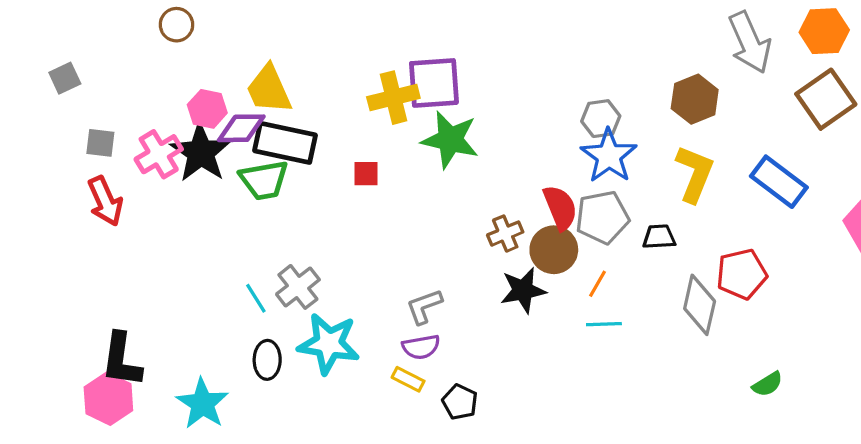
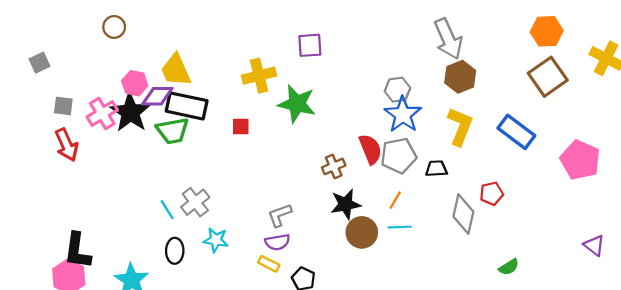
gray arrow: (750, 42) -> (448, 39), moved
purple square: (434, 83) -> (310, 45), moved, size x0.7
brown circle: (554, 250) -> (362, 232), moved
red pentagon: (742, 274) -> (492, 193), size x0.7
cyan star: (329, 344) -> (216, 240), size x0.6

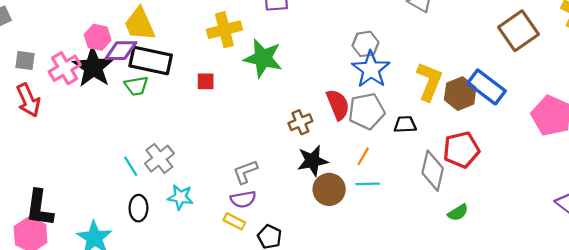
brown hexagon: (460, 77) -> (460, 94), moved
green trapezoid: (173, 131) -> (136, 86), size x0.7
red pentagon: (492, 193) -> (461, 150), size x1.5
green semicircle: (509, 267) -> (458, 213), moved

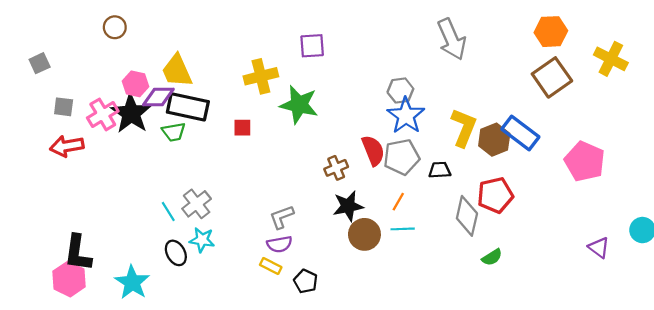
red arrow: (28, 100) -> (67, 146), turned 104
cyan star: (180, 197) -> (202, 240), moved
black ellipse: (138, 208) -> (176, 253), turned -30

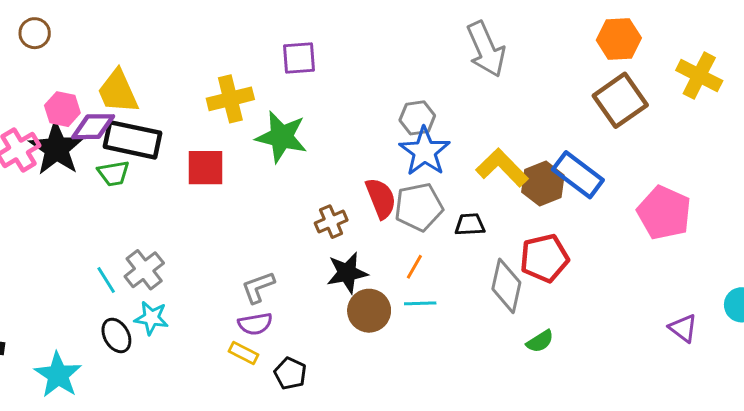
red square: (242, 128) -> (206, 168), size x1.6
yellow L-shape: (464, 128) -> (502, 168), turned -66

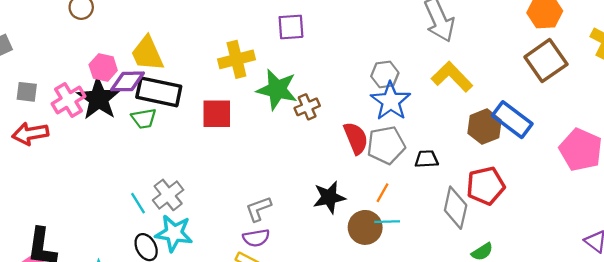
yellow L-shape: (502, 168) -> (452, 77), moved
brown cross: (331, 222) -> (307, 107), moved
brown circle: (369, 311) -> (365, 227), moved
cyan star: (151, 318) -> (174, 233), size x1.4

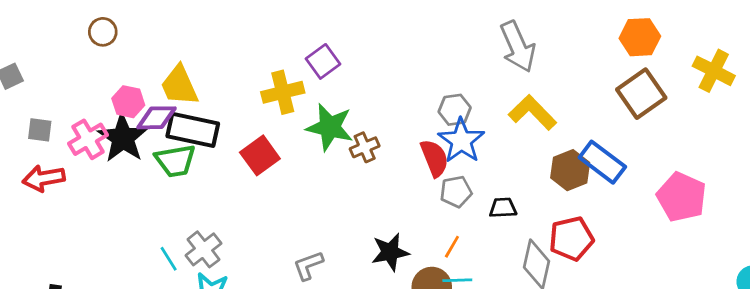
purple square: (291, 27) -> (323, 61), moved, turned -32
red square: (217, 114) -> (260, 155), turned -36
green trapezoid: (144, 118) -> (175, 161), size x1.4
red semicircle: (356, 138) -> (434, 158), moved
gray pentagon: (386, 145) -> (456, 192), size x0.7

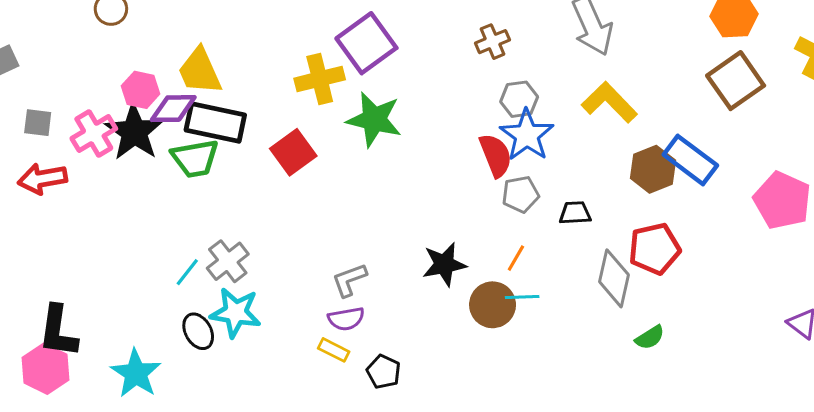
purple square: (323, 61) -> (366, 43), size x1.5
brown cross: (365, 147) -> (493, 42), moved
cyan line: (169, 259) -> (187, 272), turned 70

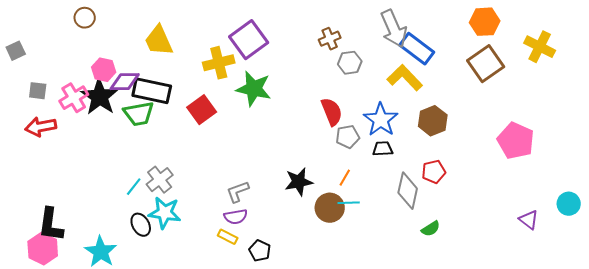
yellow trapezoid: (200, 71) -> (159, 41), moved
gray hexagon: (519, 99) -> (350, 63), moved
blue star: (527, 135) -> (381, 120), moved
blue rectangle: (690, 160) -> (417, 49), moved
red pentagon: (655, 249) -> (434, 172), size x0.7

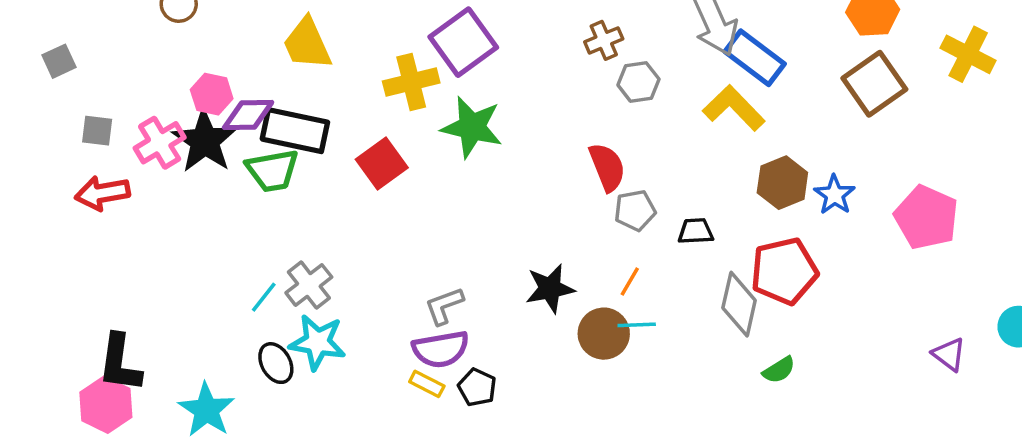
blue star: (381, 120) -> (834, 195), moved, size x0.7
red pentagon: (434, 172) -> (784, 271), size x1.6
purple semicircle: (236, 217) -> (441, 349), size x1.4
black pentagon: (260, 251) -> (477, 387), moved

